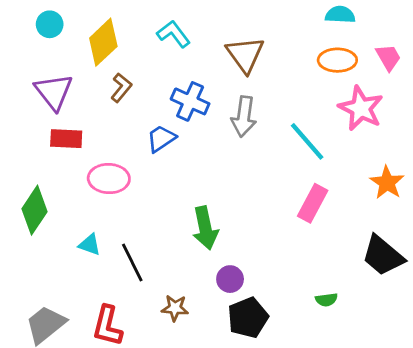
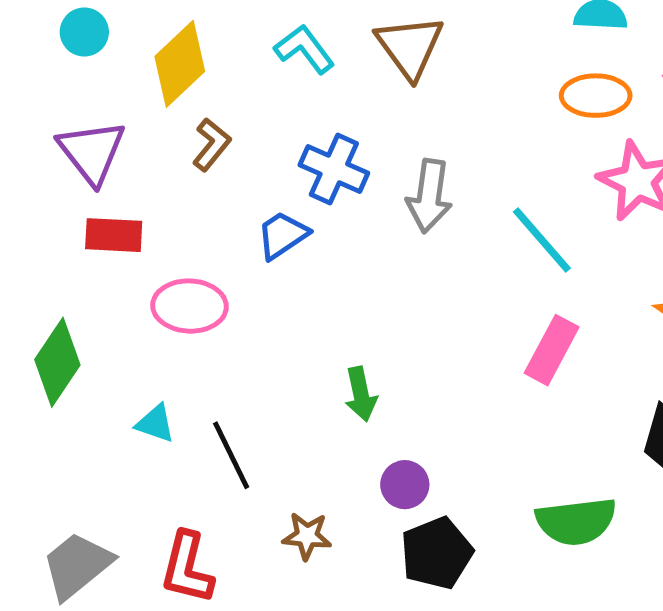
brown triangle: (245, 55) -> (410, 47), moved
green arrow: (205, 228) -> (361, 394), size x0.7
green semicircle: (326, 300) -> (576, 521), size x2.0

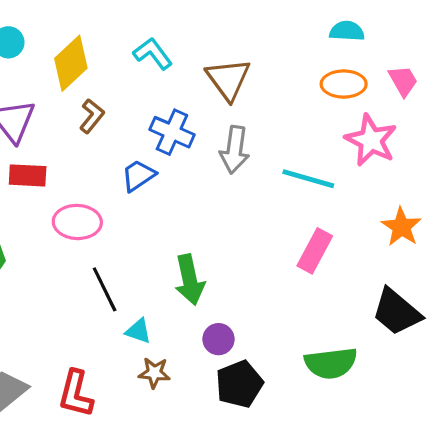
brown triangle: (410, 47) -> (228, 79), moved
cyan line: (542, 240) -> (308, 179), turned -33
green arrow: (361, 394) -> (190, 280), size x1.4
cyan triangle: (155, 423) -> (138, 331), moved
black line: (231, 455) -> (105, 289), moved

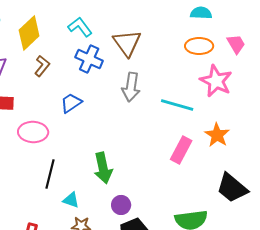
blue cross: (172, 132) -> (89, 59), moved
orange star: (401, 227) -> (217, 135), moved
black line: (105, 289) -> (50, 174), turned 40

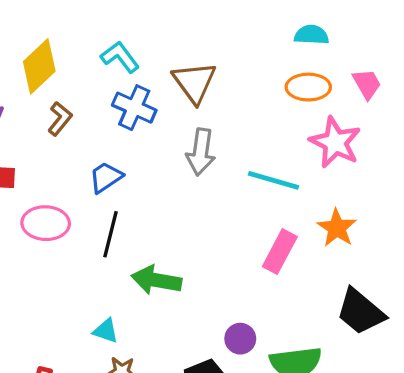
green arrow: (103, 168) -> (156, 280), turned 112
black line: (50, 174) -> (110, 234), moved
purple circle: (121, 205) -> (240, 339), moved

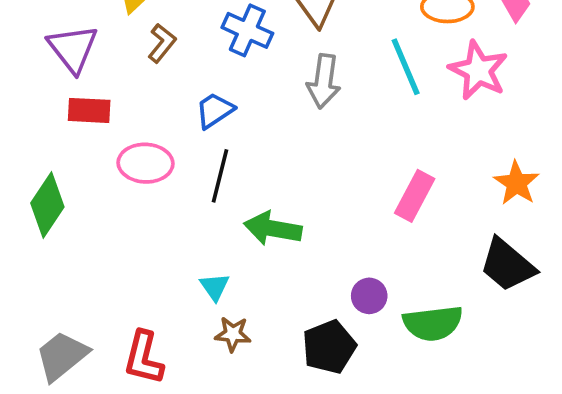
cyan line: (273, 180) -> (406, 67), moved, turned 51
orange star: (337, 228) -> (516, 183), moved
cyan triangle: (106, 331) -> (215, 287), turned 36

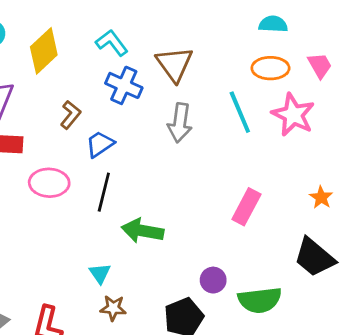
brown L-shape: (162, 43) -> (71, 115), moved
orange star: (516, 183) -> (321, 197), size x0.7

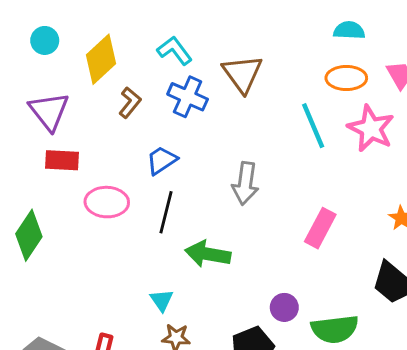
brown L-shape: (71, 115) -> (130, 103), moved
gray arrow: (180, 123) -> (245, 183), moved

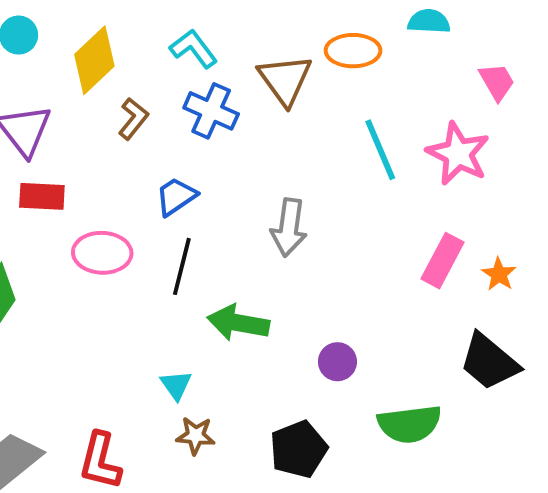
orange ellipse: (346, 78) -> (353, 51), moved
pink rectangle: (320, 228) -> (442, 261), moved
purple circle: (284, 307) -> (337, 362), moved

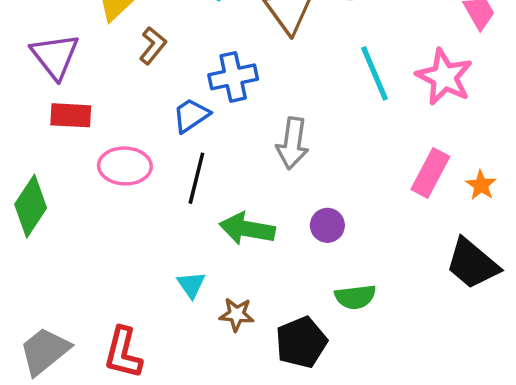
blue cross: (211, 111) -> (233, 77), moved, turned -36
purple circle: (337, 362) -> (327, 225), moved
green semicircle: (409, 424) -> (355, 297), moved, size x0.7
brown star: (196, 436) -> (237, 314), moved

